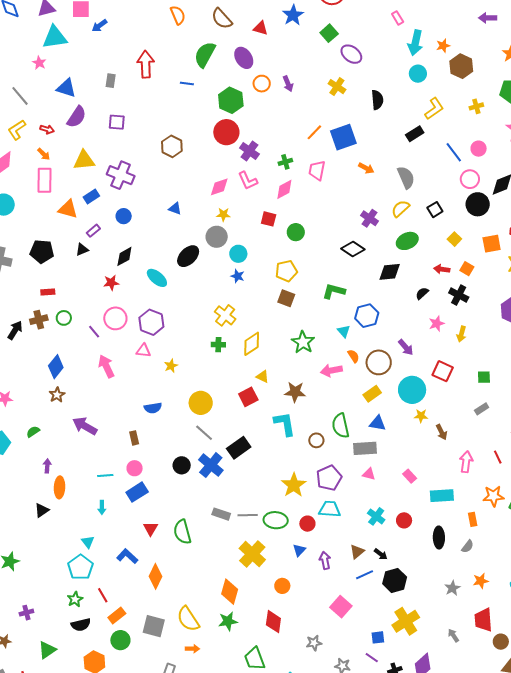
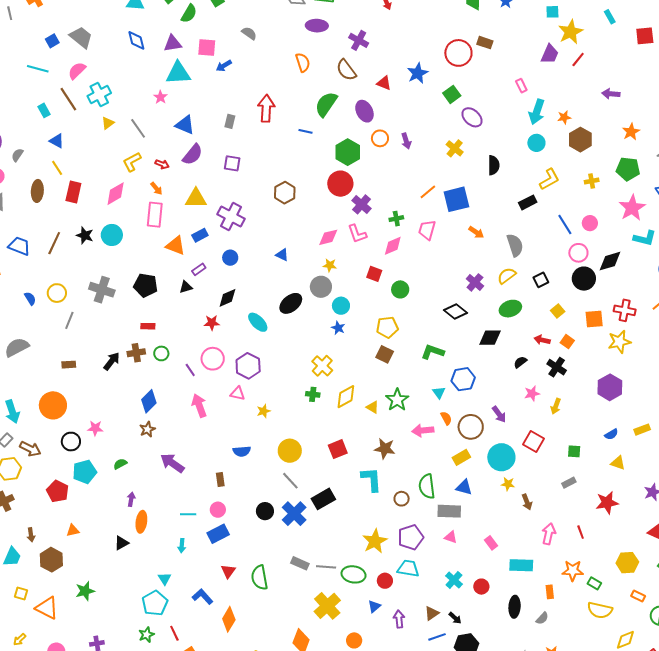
yellow triangle: (262, 377) -> (373, 407), moved

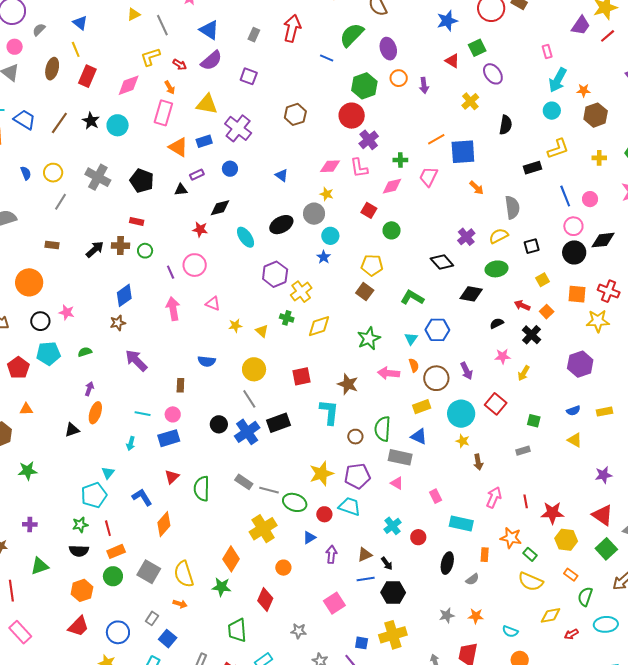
red triangle: (384, 83) -> (452, 61), moved
purple hexagon: (248, 366) -> (275, 274), moved
yellow triangle: (373, 407) -> (262, 331), moved
red star: (607, 503) -> (552, 513), moved

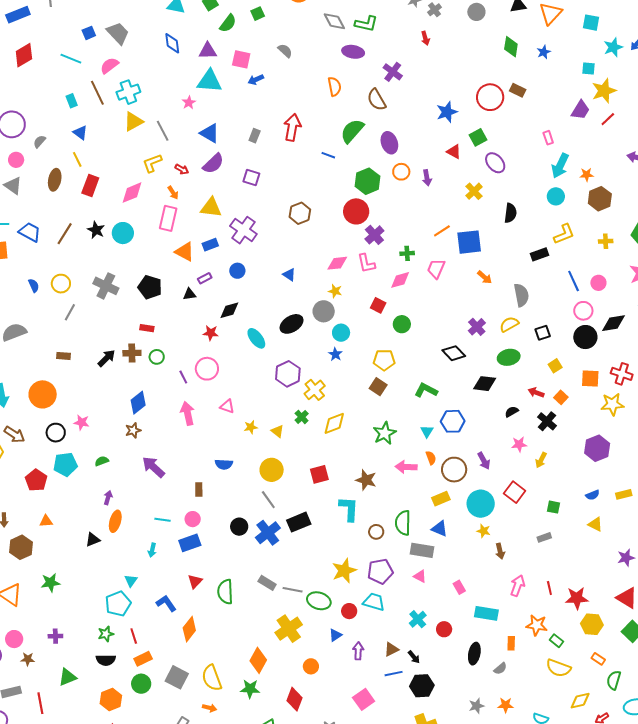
yellow triangle: (134, 14) -> (133, 121), size x1.5
green cross: (287, 318) -> (302, 417), turned 32

